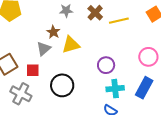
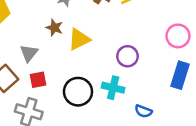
gray triangle: (44, 49) -> (29, 53), moved
cyan cross: (115, 89) -> (113, 88), moved, turned 30

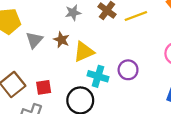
gray triangle: (29, 53) -> (34, 40), moved
cyan cross: (113, 88) -> (98, 76), moved

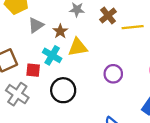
cyan cross: (98, 76) -> (52, 55), moved

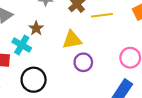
brown star: (60, 31) -> (36, 28), moved
yellow triangle: (78, 47) -> (72, 40), moved

